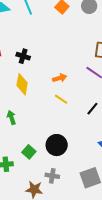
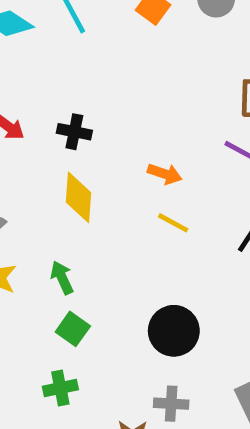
orange arrow: (60, 78) -> (165, 174), turned 40
green square: (29, 152) -> (73, 329), moved

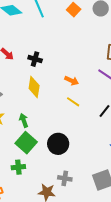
green square: (73, 329) -> (26, 143), size x1.5
black circle: (174, 331) -> (58, 144), moved

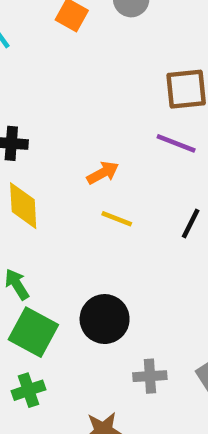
orange arrow: (72, 81) -> (103, 173), turned -40
gray cross: (65, 178) -> (150, 376), moved

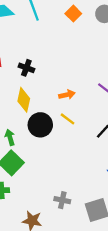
black circle: (105, 319) -> (40, 125), moved

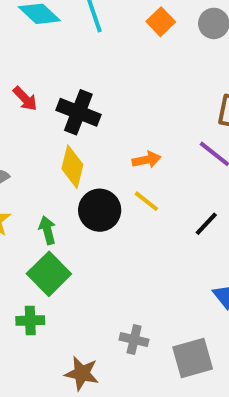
black cross: (26, 68) -> (78, 112), size x1.5

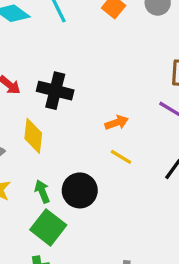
yellow diamond: (72, 167) -> (33, 136), moved
black circle: (100, 210) -> (80, 190), moved

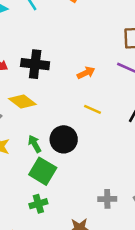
orange arrow: (117, 123) -> (86, 73), moved
yellow diamond: (33, 136) -> (22, 101), turned -52

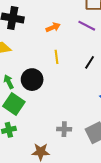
yellow line: (93, 109) -> (57, 57), turned 56

